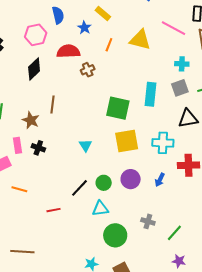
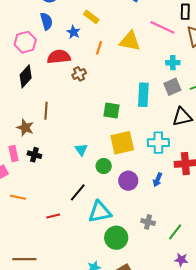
green square: (118, 108) -> (111, 111), size x0.7
green circle: (104, 183) -> (104, 166), moved
cyan triangle: (100, 209) -> (100, 212), size x1.4

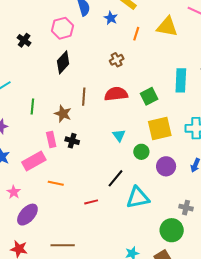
red semicircle: (59, 57) -> (116, 94), moved
green square: (111, 111) -> (149, 96), turned -36
green circle: (116, 238) -> (172, 230), moved

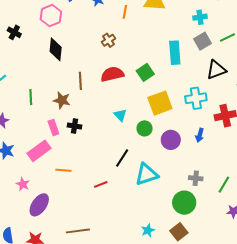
black diamond: (63, 62) -> (56, 49), turned -30

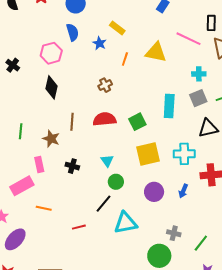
black cross: (74, 126) -> (72, 166), moved
green circle: (145, 128) -> (116, 182), moved

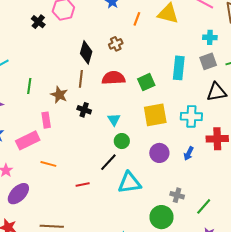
black cross: (13, 65) -> (38, 22), moved
black diamond: (52, 87) -> (86, 52), moved
black cross: (72, 166) -> (84, 110), moved

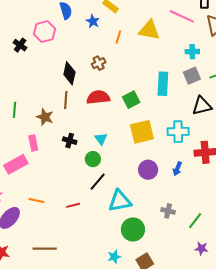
black cross: (84, 110) -> (70, 141), moved
green circle: (122, 141) -> (93, 159), moved
orange line: (48, 164) -> (36, 201), moved
green circle: (161, 217) -> (133, 229), moved

